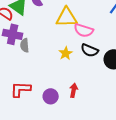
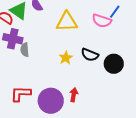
pink semicircle: (84, 30) -> (102, 21), moved
purple circle: (51, 96) -> (51, 101), size x1.6

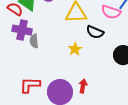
black semicircle: (90, 55) -> (95, 32), moved

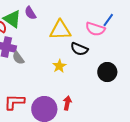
gray semicircle: (34, 41) -> (18, 58), turned -32

